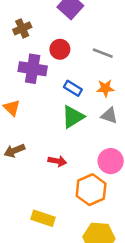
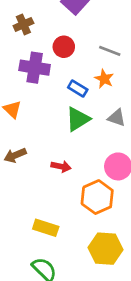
orange star: (105, 88) -> (104, 79), moved, turned 30

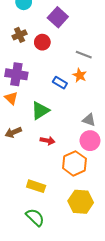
red circle: (64, 47) -> (42, 42), moved
purple cross: (35, 68) -> (16, 74), moved
gray triangle: (117, 118) -> (89, 120), moved
green triangle: (78, 119) -> (40, 111), moved

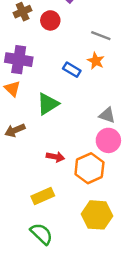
red arrow: (47, 141) -> (55, 157), moved
yellow rectangle: (36, 186) -> (43, 196), turned -42

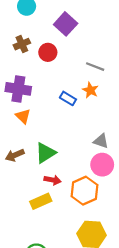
orange triangle: (12, 89) -> (23, 116), moved
green triangle: (48, 104) -> (45, 153), moved
yellow rectangle: (43, 196) -> (41, 201), moved

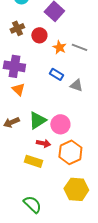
orange star: (90, 90) -> (59, 47), moved
gray triangle: (101, 141) -> (76, 85), moved
pink circle: (102, 165) -> (60, 124), moved
yellow rectangle: (41, 201) -> (33, 161), turned 42

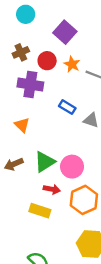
orange star: (59, 47) -> (72, 64), moved
purple cross: (14, 66) -> (30, 84), moved

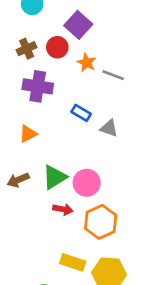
red circle: (47, 61) -> (57, 47), moved
orange triangle: (22, 125) -> (28, 134), turned 49
yellow rectangle: (40, 211) -> (73, 262), moved

